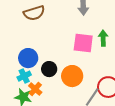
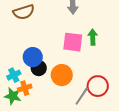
blue circle: (28, 58) -> (33, 57), moved
orange cross: (35, 89) -> (25, 88), turned 32

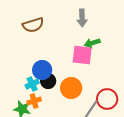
green arrow: (93, 37) -> (92, 43), moved, turned -105
cyan cross: (14, 75) -> (32, 84), moved

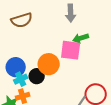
blue circle: (42, 70) -> (16, 67), moved
orange circle: (71, 88) -> (49, 64), moved

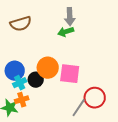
green arrow: (81, 38) -> (66, 32), moved
pink square: (71, 50) -> (70, 74), moved

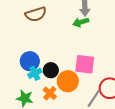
orange circle: (48, 68) -> (68, 81), moved
orange cross: (22, 100) -> (50, 93), moved, turned -32

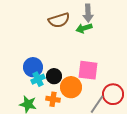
brown semicircle: (36, 14) -> (59, 20), moved
orange cross: (50, 93) -> (53, 99), turned -32

